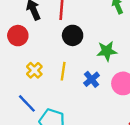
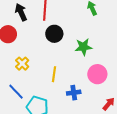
yellow line: (63, 71) -> (54, 74), moved
blue cross: (92, 79) -> (74, 93), moved, turned 32

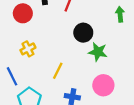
black circle: (54, 34) -> (83, 33), moved

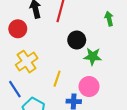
yellow cross: (28, 49) -> (27, 62), size x1.5
pink circle: (103, 85) -> (89, 87), moved

